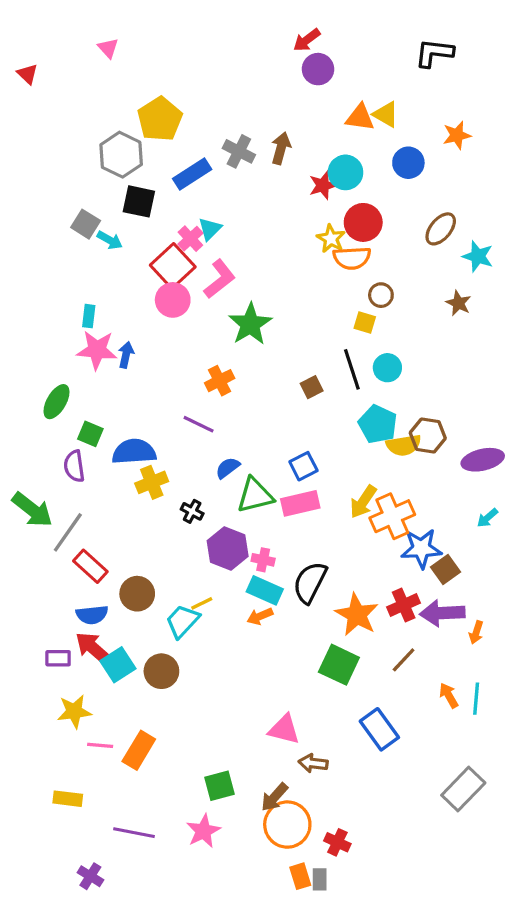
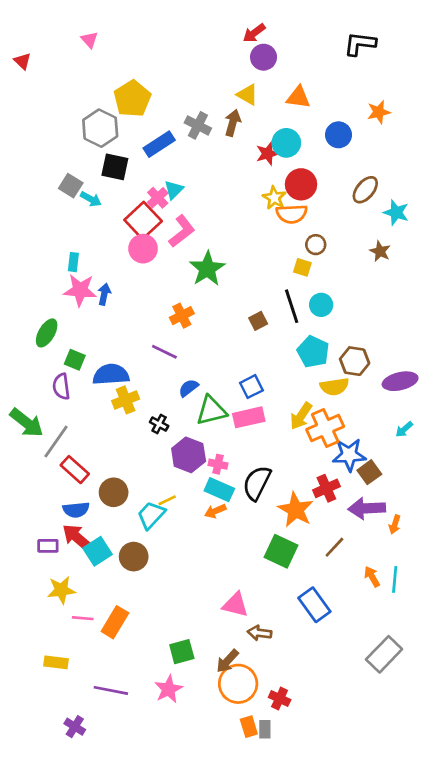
yellow triangle: (386, 114) -> (247, 95), moved
yellow semicircle: (404, 445) -> (334, 387), moved
red cross: (404, 605) -> (326, 488), moved

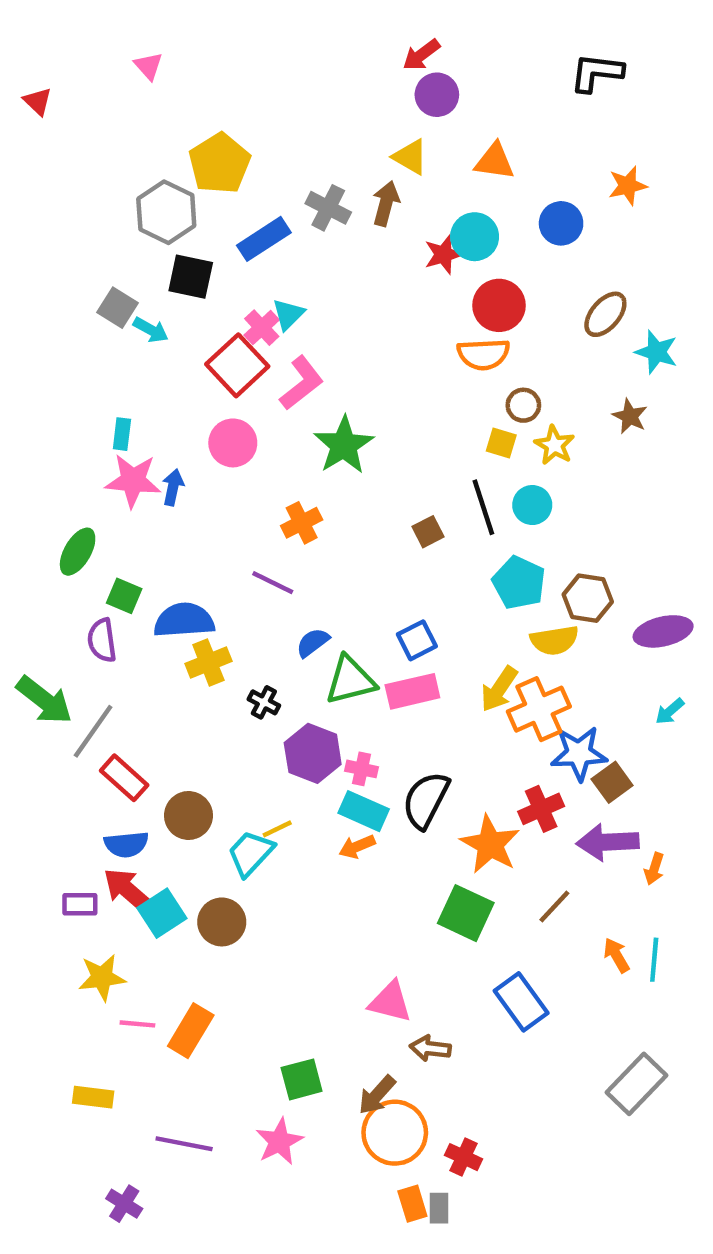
yellow star: (274, 198) -> (554, 445), moved
pink circle: (143, 249) -> (233, 443), moved

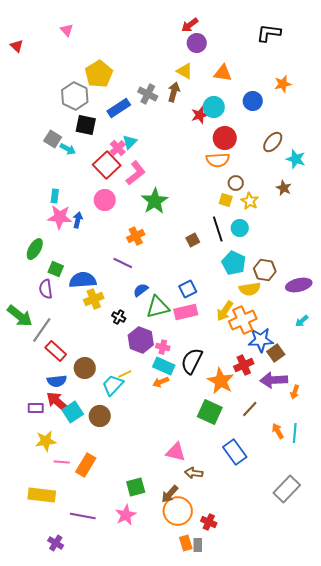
yellow rectangle: (93, 1097) -> (42, 495), size x1.5

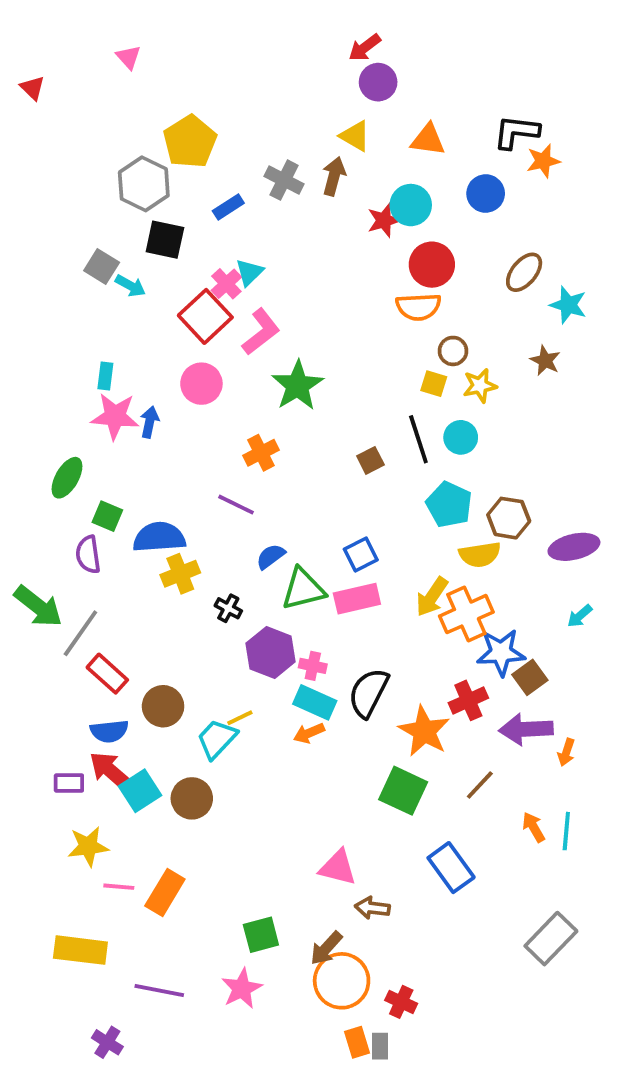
black L-shape: (269, 33) -> (516, 132), moved
blue rectangle: (119, 108) -> (228, 207), size x0.7
yellow star: (250, 201) -> (480, 386), turned 30

